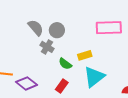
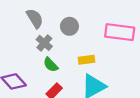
gray circle: (57, 30) -> (69, 26), moved
green semicircle: (65, 64) -> (51, 65), moved

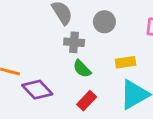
gray cross: (44, 43) -> (74, 42), turned -35

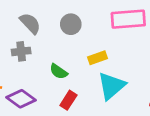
gray cross: (74, 42) -> (21, 51), moved

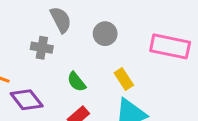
yellow rectangle: (97, 58) -> (124, 79), turned 60

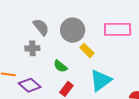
gray circle: (105, 34) -> (73, 30), size x1.5
yellow rectangle: (124, 79) -> (87, 50), moved

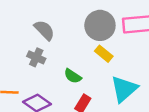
gray circle: (73, 30) -> (100, 25), moved
gray cross: (32, 48) -> (36, 57), turned 32

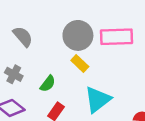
gray cross: (36, 57) -> (14, 74), moved
green semicircle: (73, 76) -> (48, 84), turned -90

